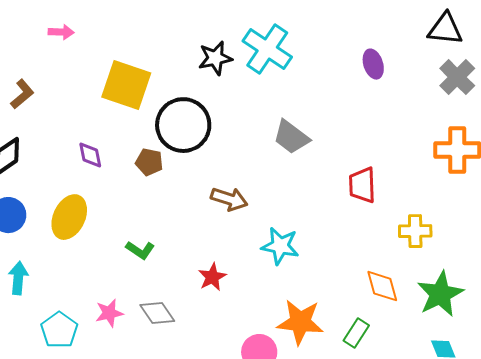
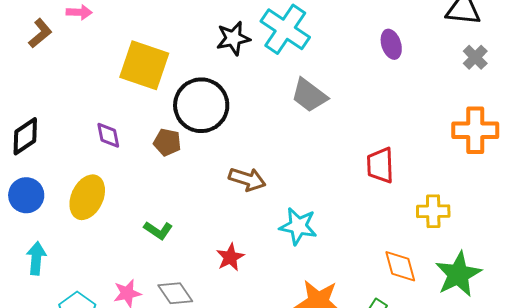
gray cross: (457, 77) -> (475, 57), size x0.7
brown L-shape: (22, 94) -> (40, 33), moved
gray trapezoid: (291, 137) -> (309, 95), moved

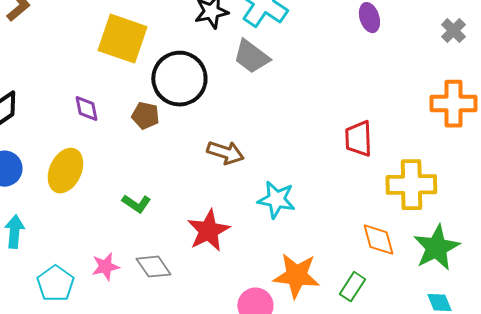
gray trapezoid: (309, 95) -> (251, 57), moved
yellow cross: (433, 211) -> (411, 185), size x1.5
red star: (230, 257) -> (208, 231), size x1.5

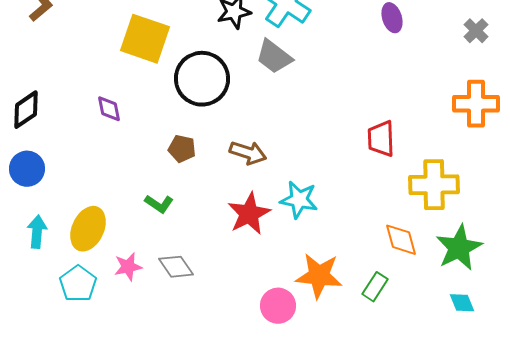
brown pentagon: (145, 116) -> (182, 149), moved
yellow ellipse: (65, 171) -> (88, 229), moved
red star: (208, 231) -> (249, 214), moved

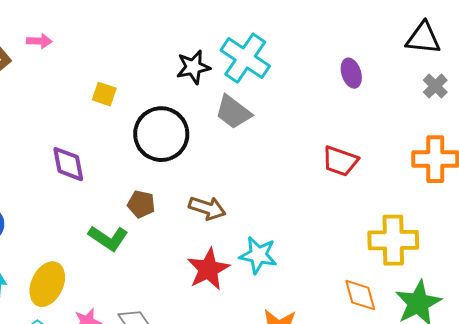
yellow square: (145, 39) -> (104, 94), size x0.5
purple diamond: (109, 109) -> (68, 164), size x1.4
red trapezoid: (381, 139) -> (340, 161), moved, turned -69
green L-shape: (159, 204) -> (108, 238), moved, size x1.4

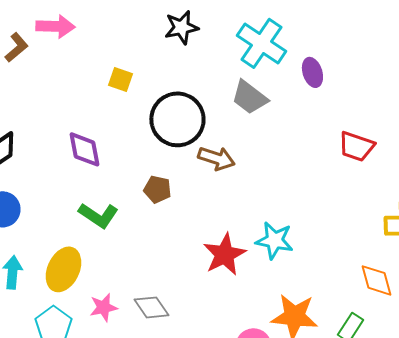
pink arrow: (39, 41) -> (55, 26), size x1.5
black star: (193, 67) -> (181, 27), moved
purple ellipse: (351, 73) -> (312, 72), moved
brown arrow: (207, 208) -> (216, 158), moved
green L-shape: (108, 238) -> (98, 215), moved

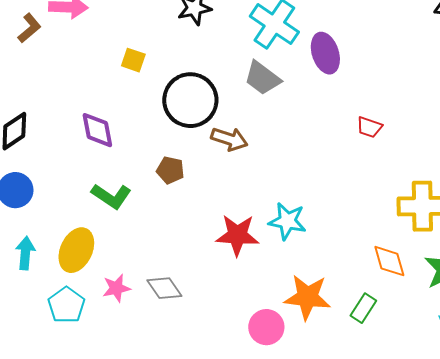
purple ellipse: (312, 72) -> (325, 53), size x1.4
red trapezoid: (356, 146) -> (369, 127), size x0.7
red star: (224, 254) -> (237, 235), turned 30

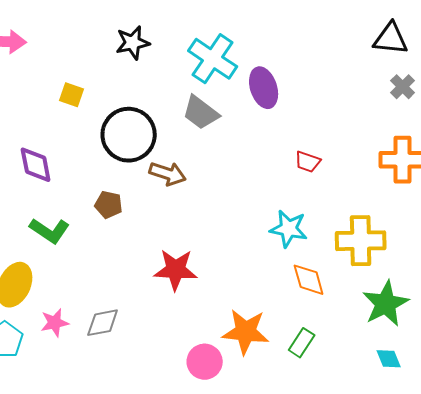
cyan star: (287, 221) -> (289, 229), moved
orange diamond: (389, 261) -> (309, 280), moved
gray diamond: (164, 288) -> (103, 323), turned -66

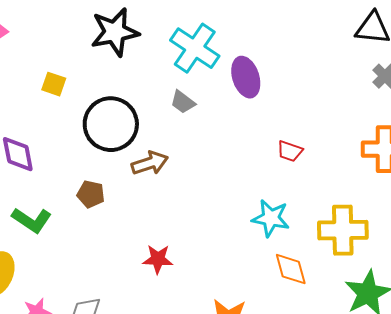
black star: (133, 43) -> (115, 32), size x1.4
gray trapezoid: (201, 113) -> (183, 102), size x0.7
brown arrow: (168, 174) -> (150, 163), turned -36
red star: (176, 270) -> (158, 259), size x0.7

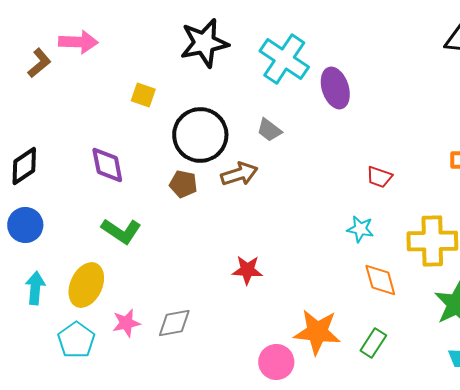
gray trapezoid: (183, 102) -> (269, 130), moved
red trapezoid: (290, 151) -> (379, 177), moved
brown pentagon: (91, 194) -> (183, 184), moved
cyan star: (271, 218) -> (360, 229), size x0.7

